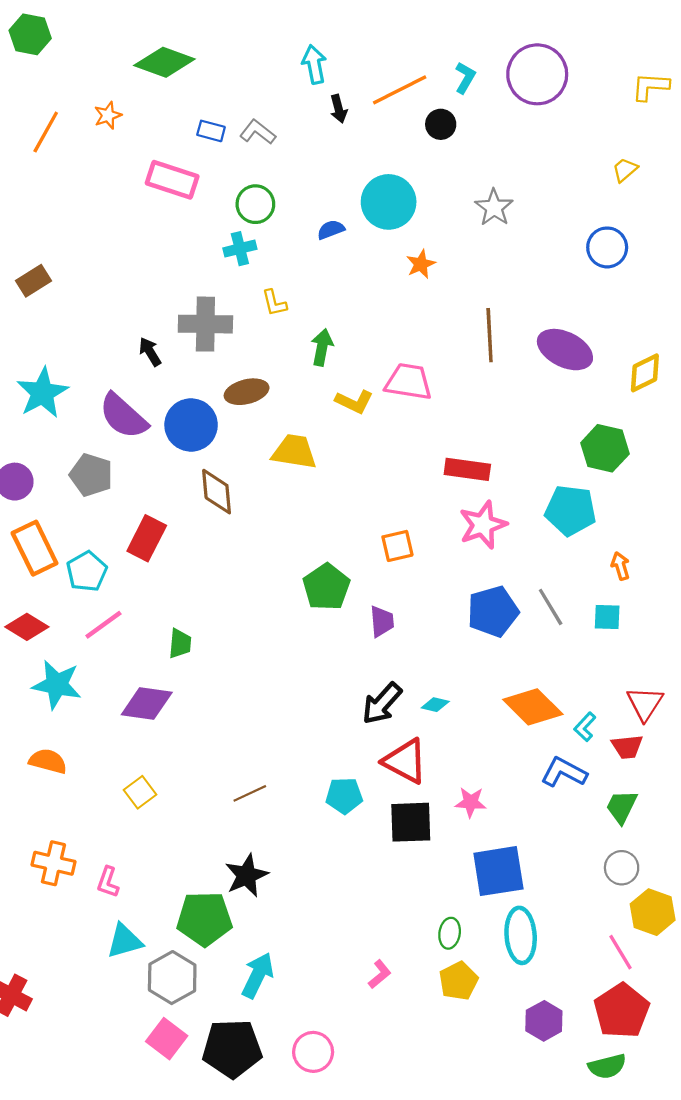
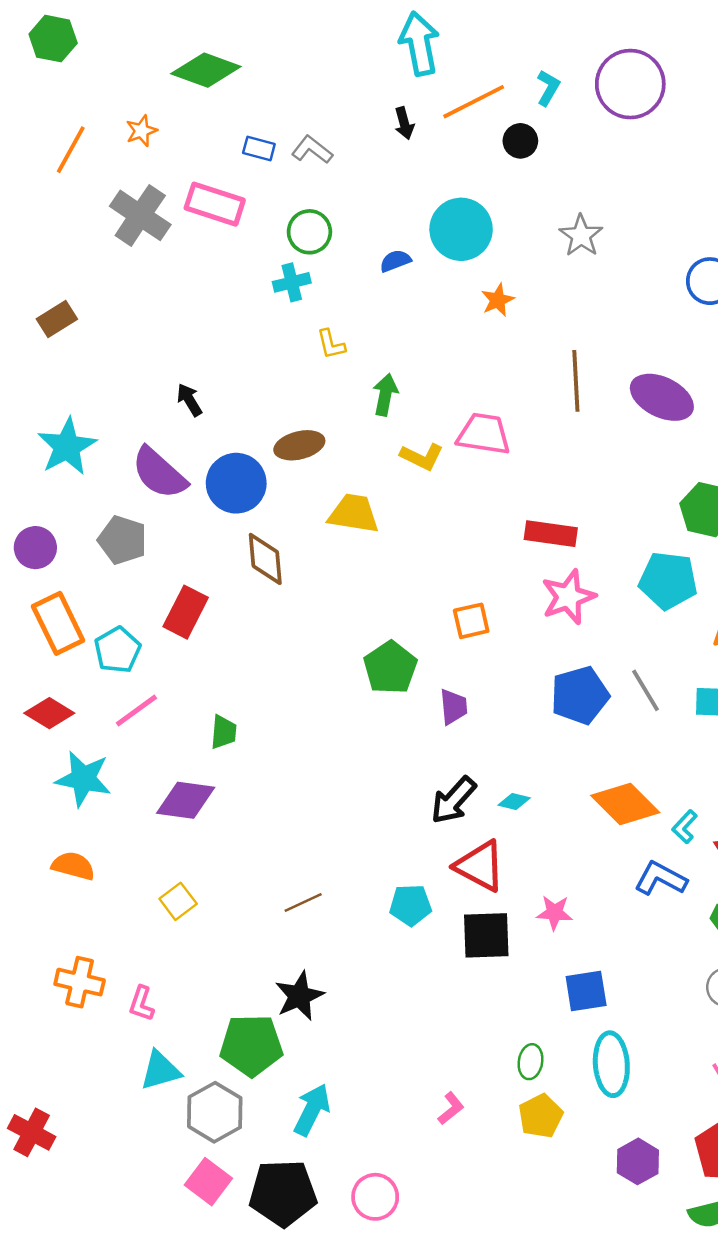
cyan arrow: (314, 64) -> (419, 44), moved, size x1.4
gray cross: (205, 324) -> (140, 215), moved, turned 33
blue square: (498, 871) -> (586, 991), size x0.7

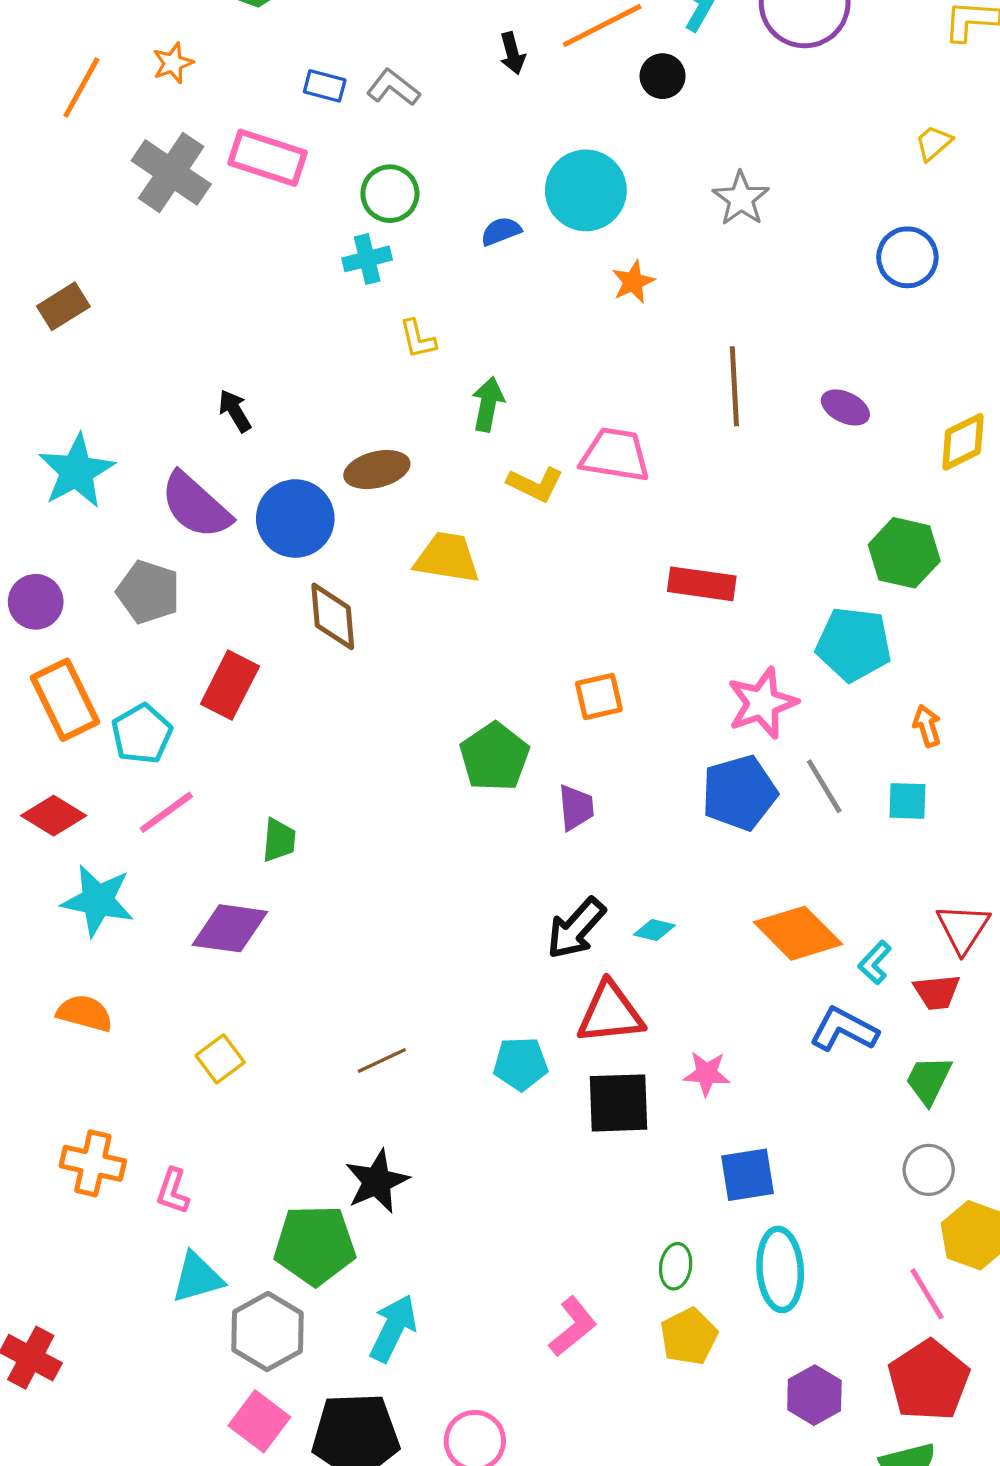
purple ellipse: (662, 397) -> (845, 408), size x0.6
pink star: (568, 597) -> (762, 703), moved
red triangle: (480, 866) -> (610, 1013), turned -34
pink L-shape: (451, 1108) -> (573, 1327), size x1.4

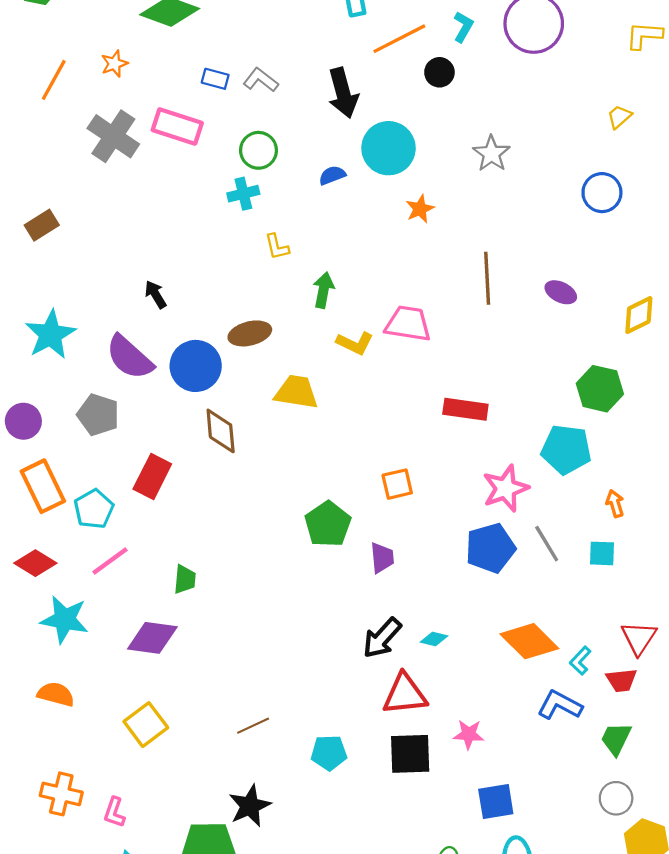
black arrow: (512, 53) -> (343, 93), moved, size x1.8
yellow square: (220, 1059) -> (146, 725), size x1.4
cyan pentagon: (521, 1064) -> (329, 753), moved

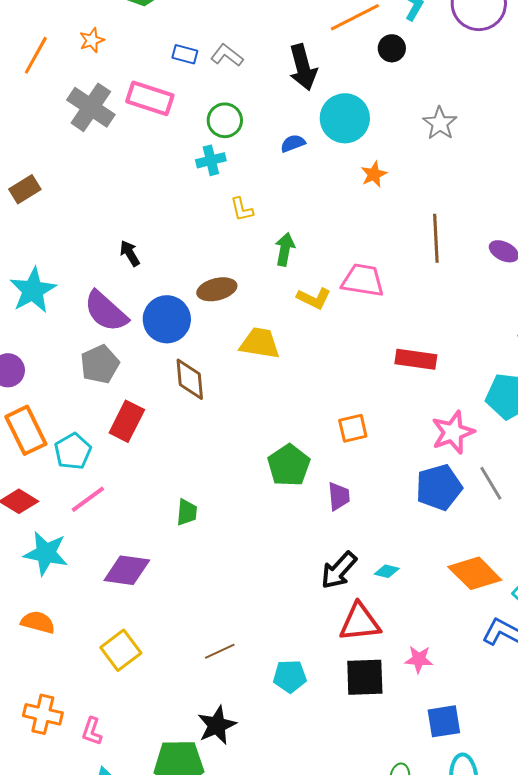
gray pentagon: (98, 415) -> (100, 364), moved, turned 30
green trapezoid: (185, 579) -> (187, 512), moved

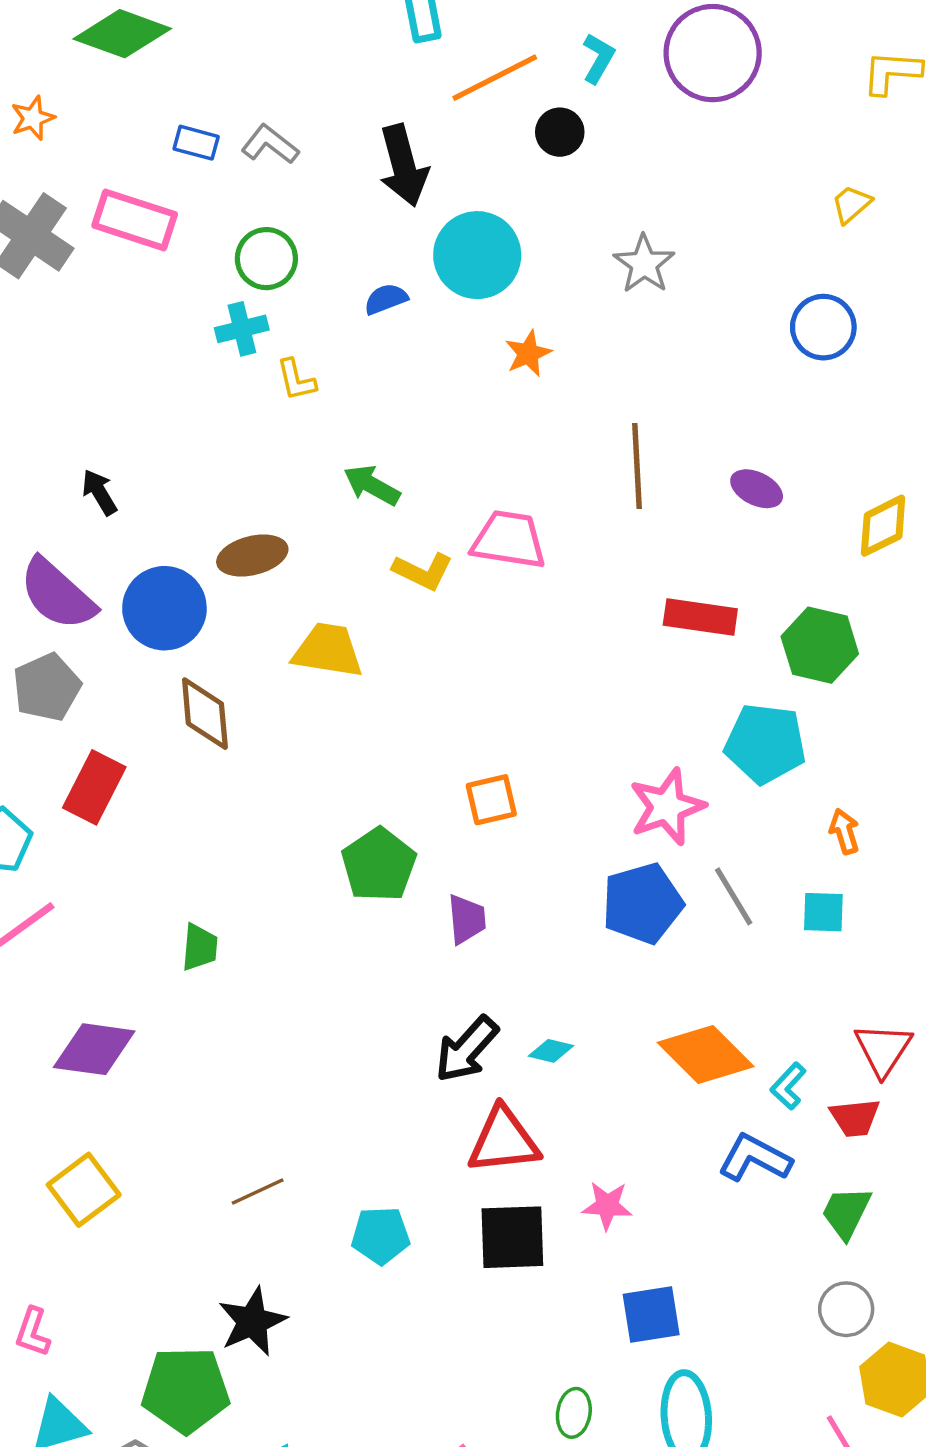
yellow L-shape: (242, 209) -> (296, 380), moved
green arrow: (285, 249) -> (372, 485), turned -72
red rectangle: (416, 359) -> (700, 617), moved

